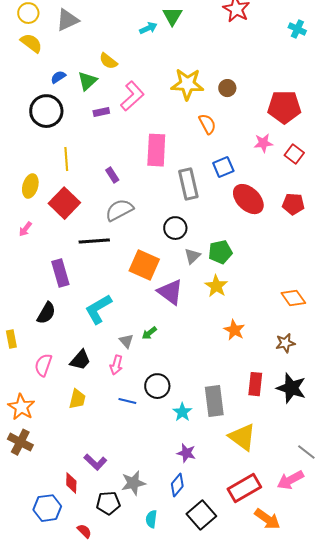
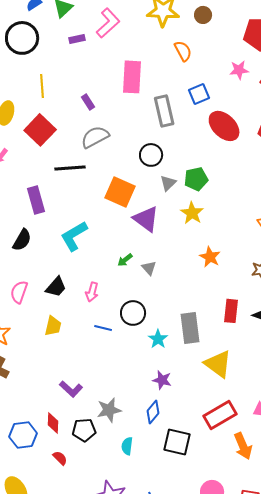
gray triangle: (126, 341) -> (149, 268), moved
red diamond: (71, 483) -> (53, 423), moved
black square: (201, 515) -> (177, 442), turned -36
orange arrow: (267, 519) -> (243, 446), turned 32

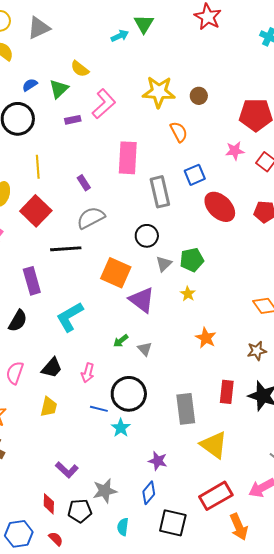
yellow star: (192, 213) -> (188, 294), size x0.7
black circle: (133, 313) -> (129, 394), size x1.4
cyan star: (158, 339) -> (121, 428), moved
blue hexagon: (23, 435) -> (19, 534), moved

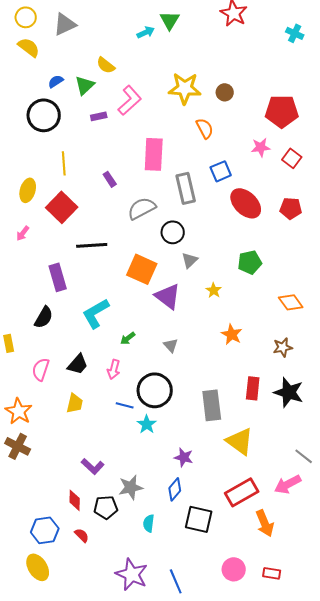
gray semicircle: (91, 218) -> (142, 208), moved
green pentagon: (192, 260) -> (250, 262), moved
green arrow: (121, 341) -> (128, 338), moved

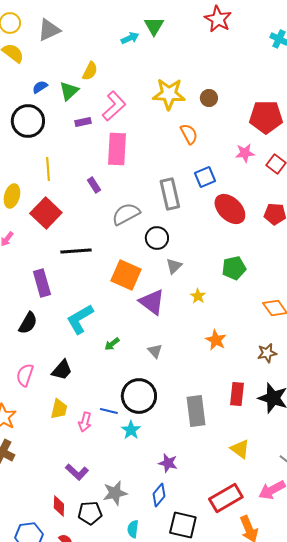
yellow semicircle: (106, 65) -> (90, 71), turned -102
pink rectangle: (154, 154) -> (117, 149), moved
pink arrow: (114, 369) -> (85, 422), moved
yellow triangle: (240, 441) -> (240, 449), moved, size x0.7

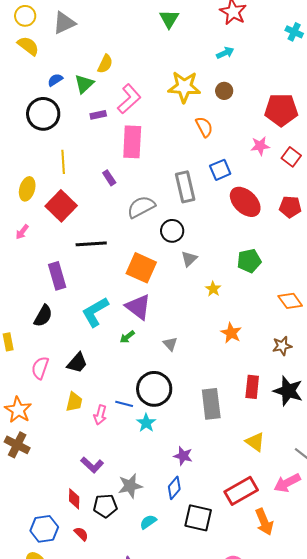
cyan arrow: (130, 38) -> (225, 53), moved
purple triangle: (152, 302) -> (138, 307), moved
cyan semicircle: (133, 529) -> (148, 522), turned 48

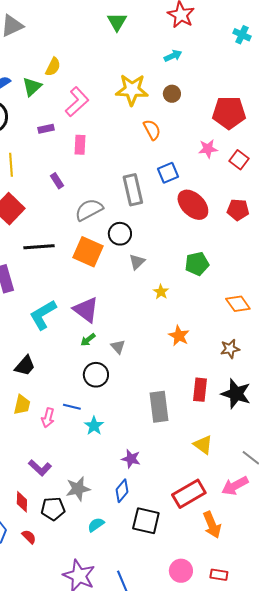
purple rectangle: (98, 115) -> (46, 129), moved
pink rectangle: (132, 142) -> (80, 145), size x0.6
orange square: (141, 268) -> (88, 252), moved
green arrow: (127, 337) -> (88, 340), moved
black circle: (154, 389) -> (96, 375), moved, size x0.7

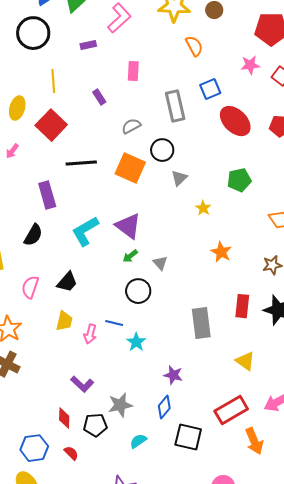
pink rectangle: (80, 145) -> (133, 71), moved
gray semicircle: (89, 210) -> (131, 126), size x0.7

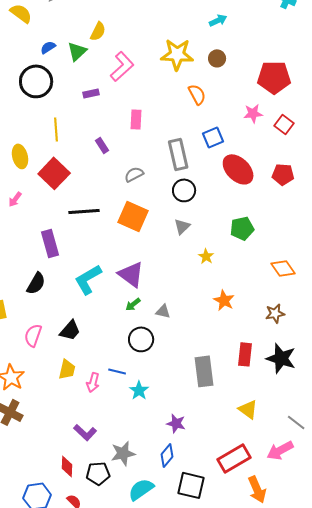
yellow ellipse: (17, 108) -> (20, 156), turned -30
black circle: (162, 150) -> (184, 190), moved
gray triangle: (160, 263) -> (163, 311), turned -35
cyan semicircle: (138, 441) -> (141, 489), size x1.5

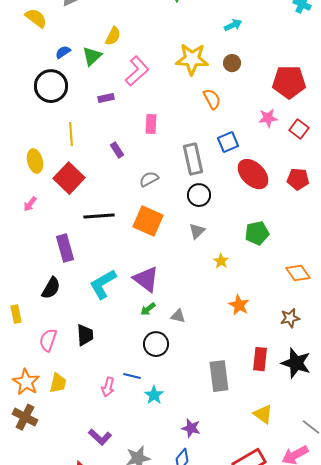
black trapezoid: (70, 330) -> (85, 335), turned -45
yellow trapezoid: (67, 369) -> (58, 383), moved

